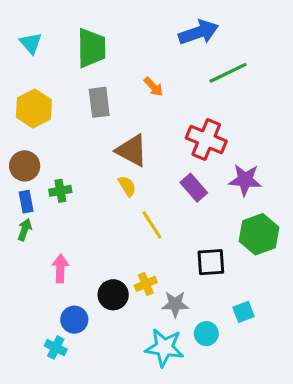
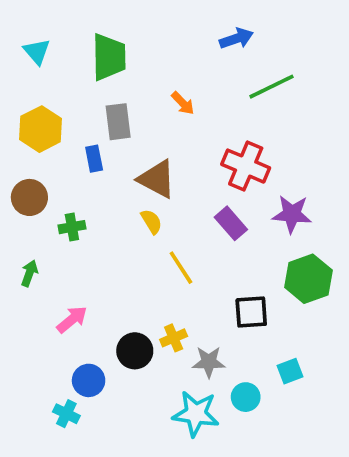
blue arrow: (199, 32) -> (236, 39), size x0.7
blue rectangle: (26, 202) -> (94, 159), moved
pink arrow: (60, 268) -> (72, 319), turned 48

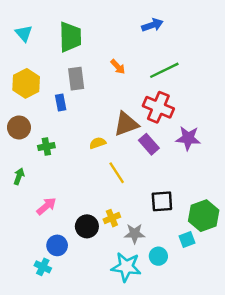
green line: (272, 87) -> (164, 70), moved
brown triangle: (157, 179) -> (126, 124), moved, turned -48
yellow semicircle: (151, 221) -> (98, 143), turned -77
green hexagon: (308, 279) -> (204, 216), moved

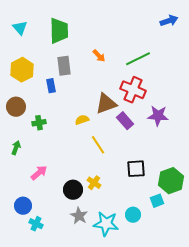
blue arrow: (152, 25) -> (169, 21), moved
yellow cross: (112, 218) -> (94, 183), turned -32
gray star: (135, 234) -> (79, 216), moved, turned 30
blue circle: (57, 245) -> (23, 206), moved

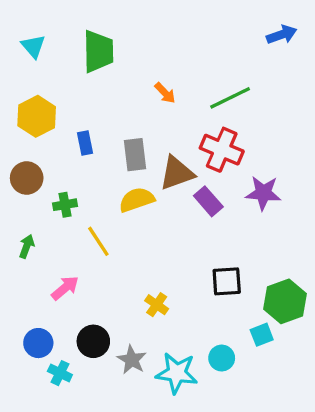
gray rectangle: (64, 66) -> (135, 155), moved
yellow semicircle: (82, 120) -> (137, 200), size x1.5
yellow line: (98, 145) -> (98, 241), moved
black circle: (73, 190) -> (93, 341), moved

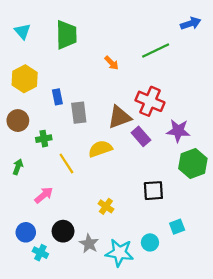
green line: (230, 98) -> (156, 51), moved
gray rectangle: (135, 155) -> (79, 113), moved
yellow semicircle: (137, 200) -> (100, 149), moved
green hexagon: (285, 301) -> (193, 163), moved

